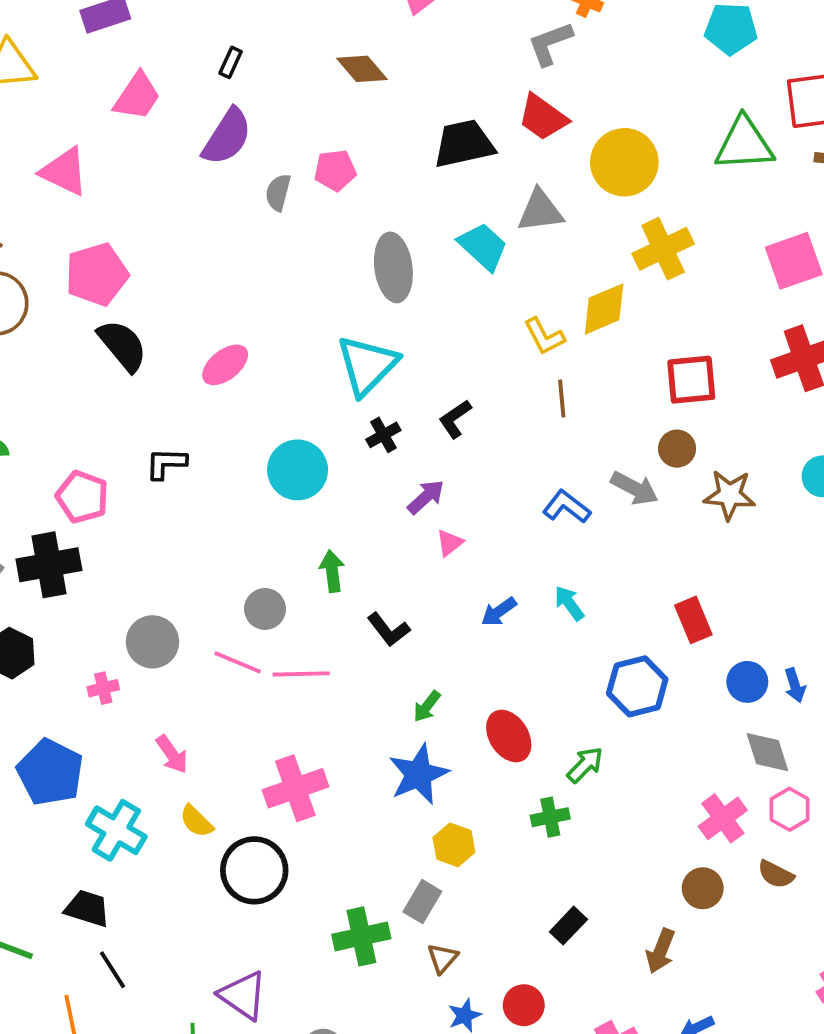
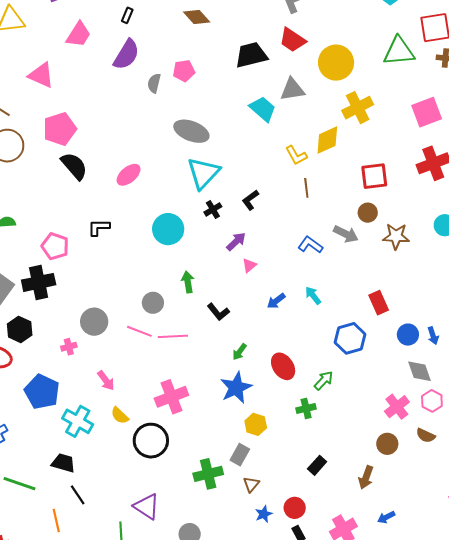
gray ellipse: (393, 267) -> (191, 131), moved, turned -60

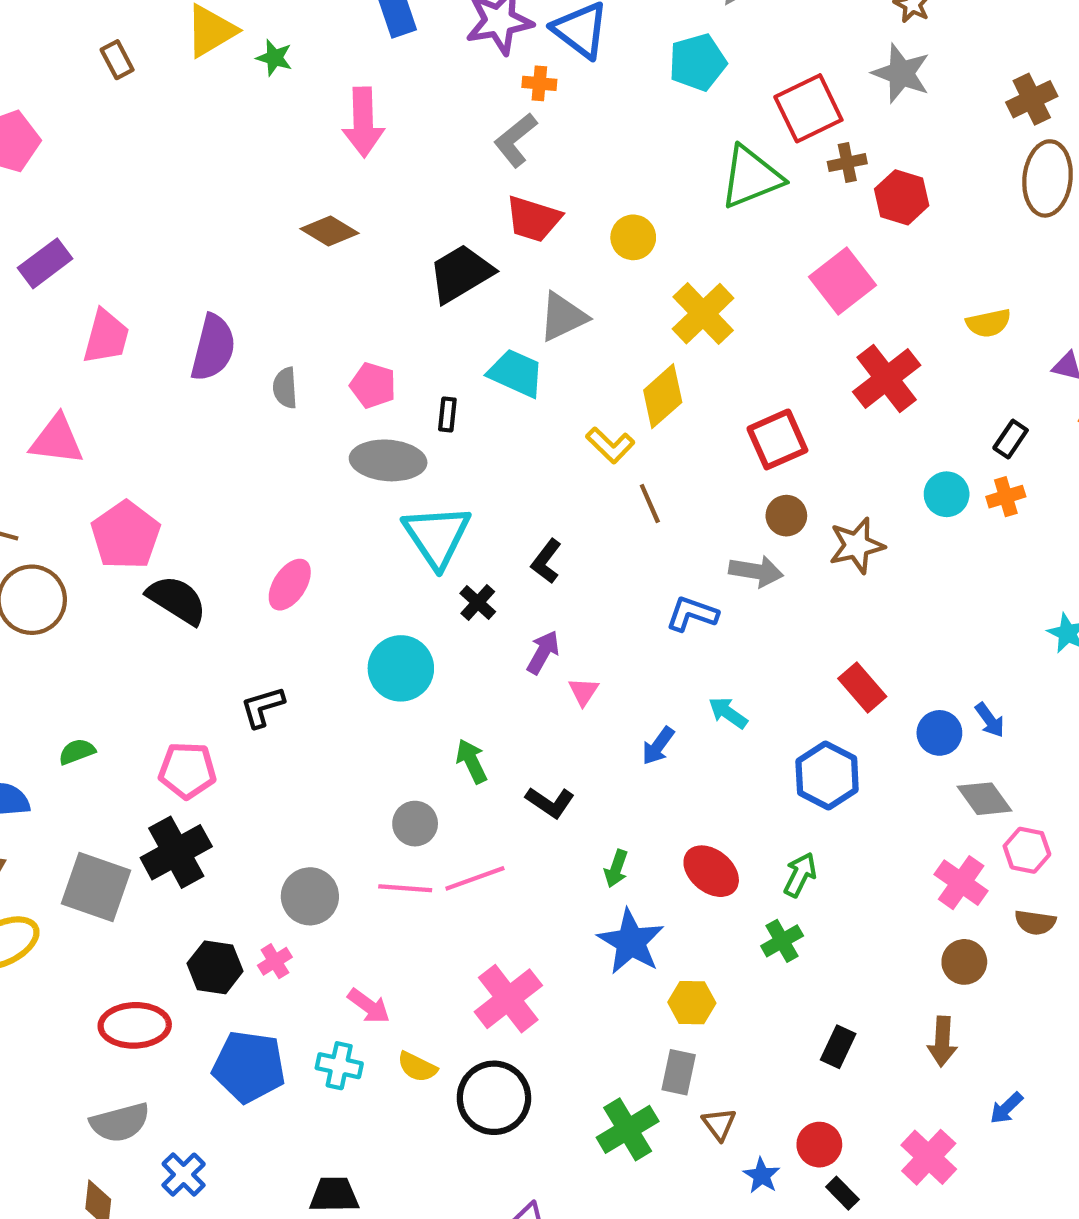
black rectangle: (127, 15) -> (447, 414), moved
yellow circle: (336, 63) -> (633, 237), size x0.6
pink pentagon: (184, 71) -> (373, 385), moved, turned -30
black hexagon: (20, 329) -> (215, 967), moved
cyan cross: (78, 421) -> (339, 1066), moved, size x0.7

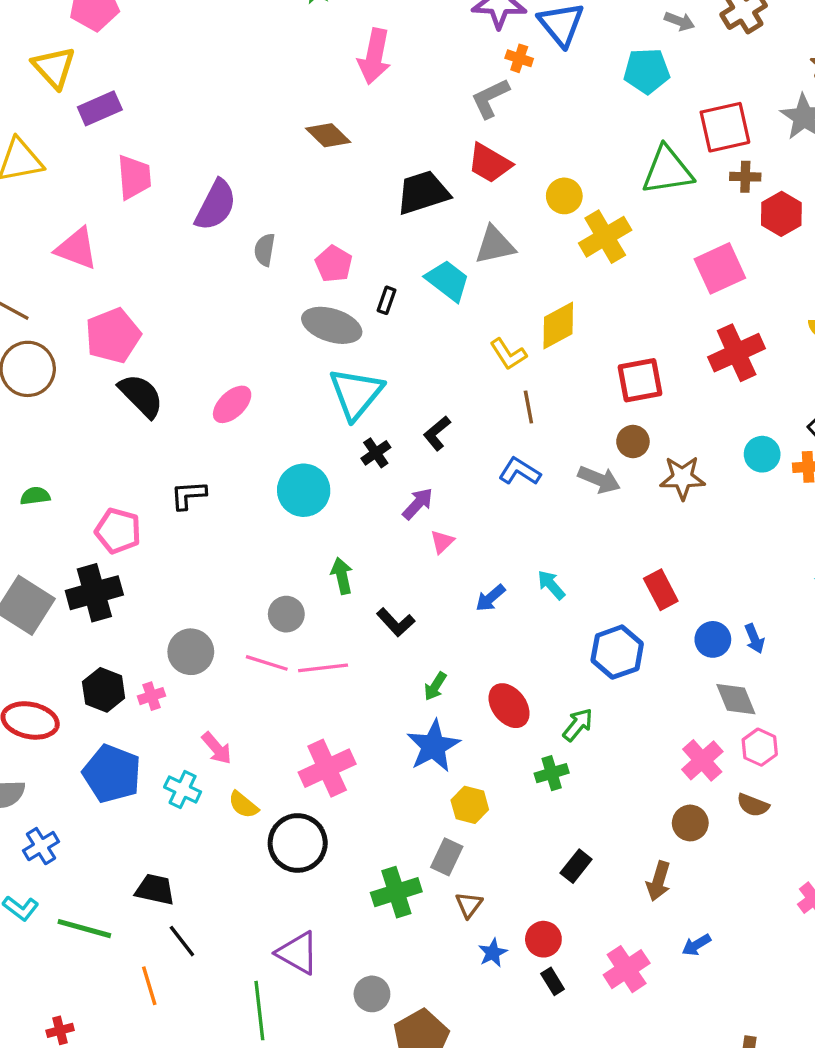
yellow cross: (703, 314) -> (605, 237), moved
pink trapezoid: (106, 337) -> (134, 177), turned -33
blue L-shape: (692, 614) -> (520, 471), moved

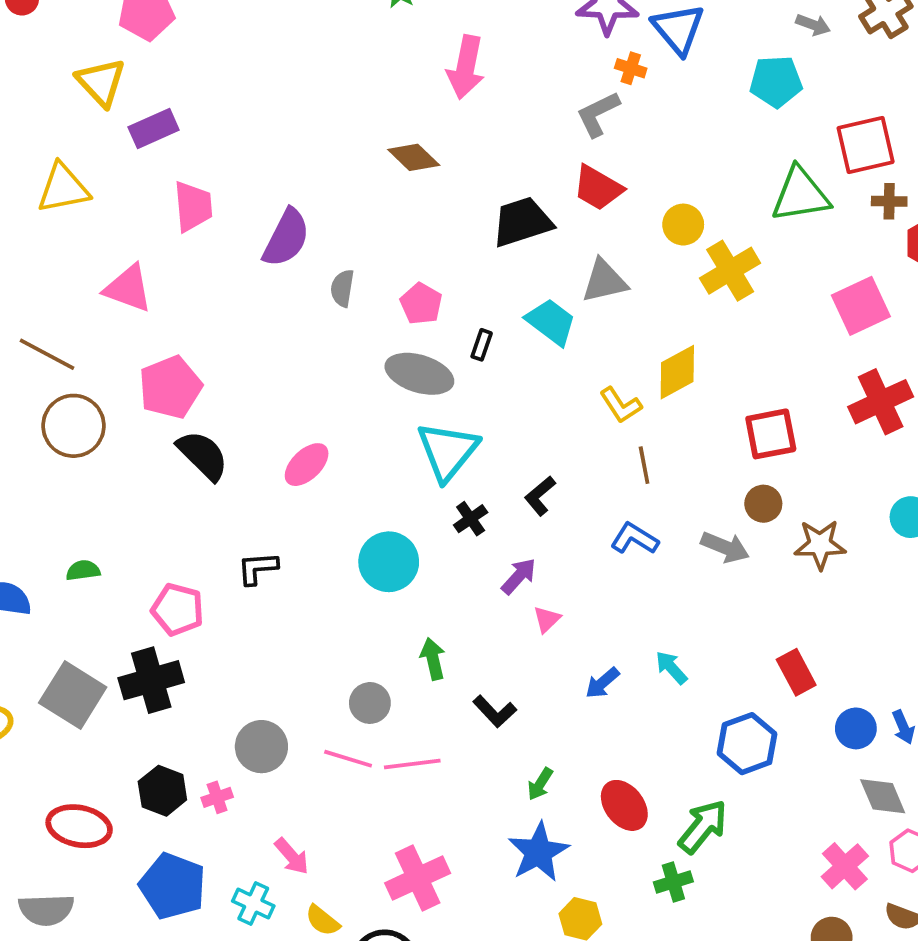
green arrow: (578, 725) -> (703, 827), size x1.4

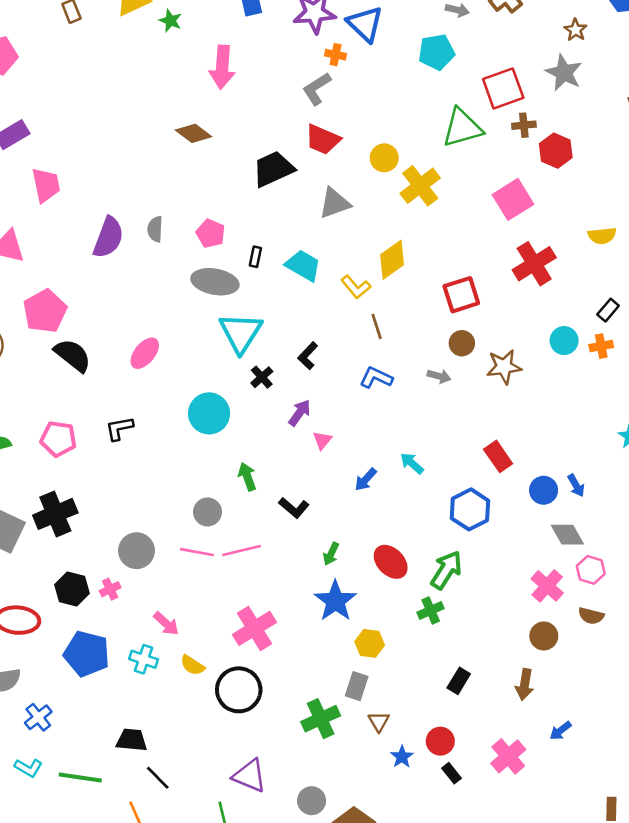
purple semicircle: (286, 238) -> (108, 237), moved
cyan trapezoid: (551, 322) -> (303, 265), moved
gray arrow: (725, 547) -> (439, 376), size x0.7
pink pentagon: (178, 609) -> (58, 439), moved

